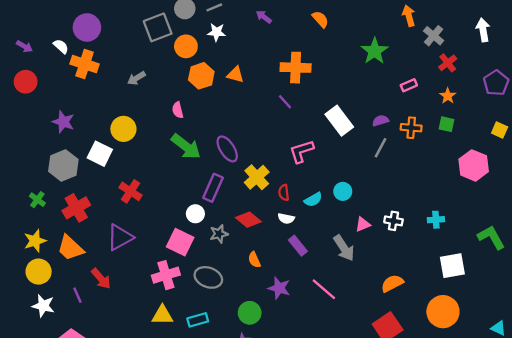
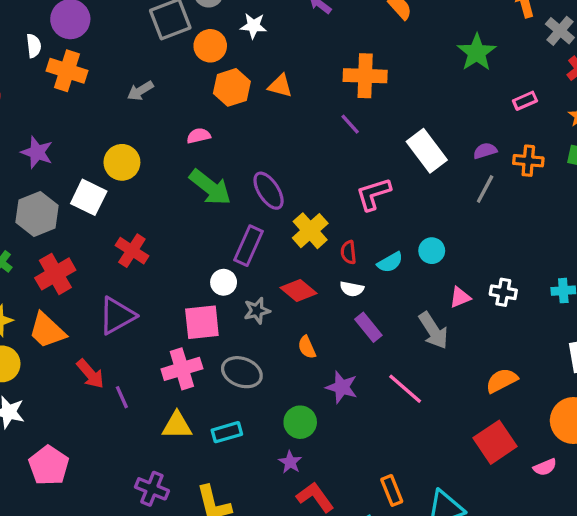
white semicircle: (61, 46) -> (34, 46), turned 42
pink semicircle: (178, 110) -> (199, 136), turned 91
pink square: (180, 242) -> (202, 322), turned -32
purple line: (77, 295) -> (122, 397), moved

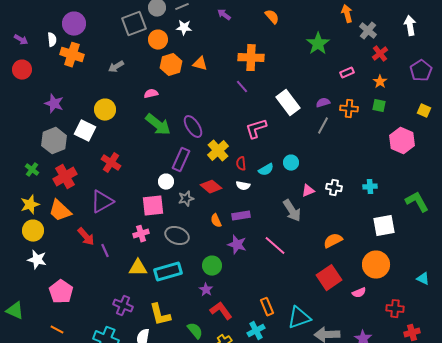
purple rectangle: (368, 327) -> (241, 216), moved, turned -60
pink cross: (182, 369) -> (141, 234), size x0.7
cyan rectangle: (227, 432) -> (168, 272), size x1.5

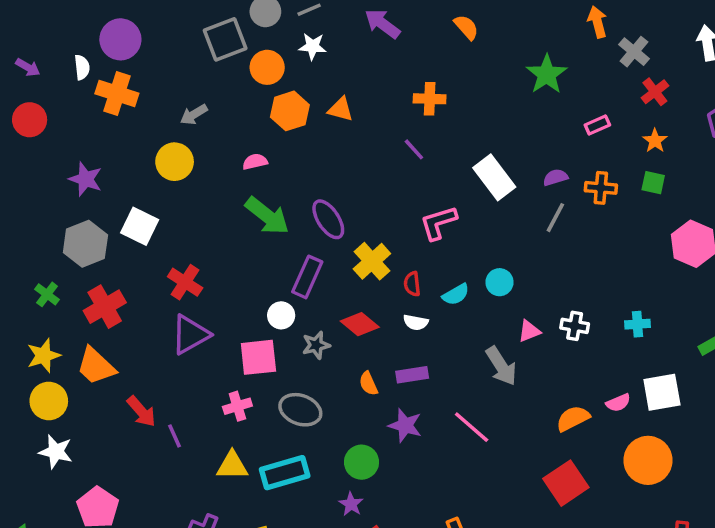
purple arrow: (224, 15) -> (382, 24), size x1.5
orange cross: (251, 58) -> (430, 99), size x0.7
yellow circle: (105, 110) -> (175, 162), moved
purple triangle: (102, 202) -> (190, 335), moved
pink semicircle: (359, 293) -> (618, 403), moved

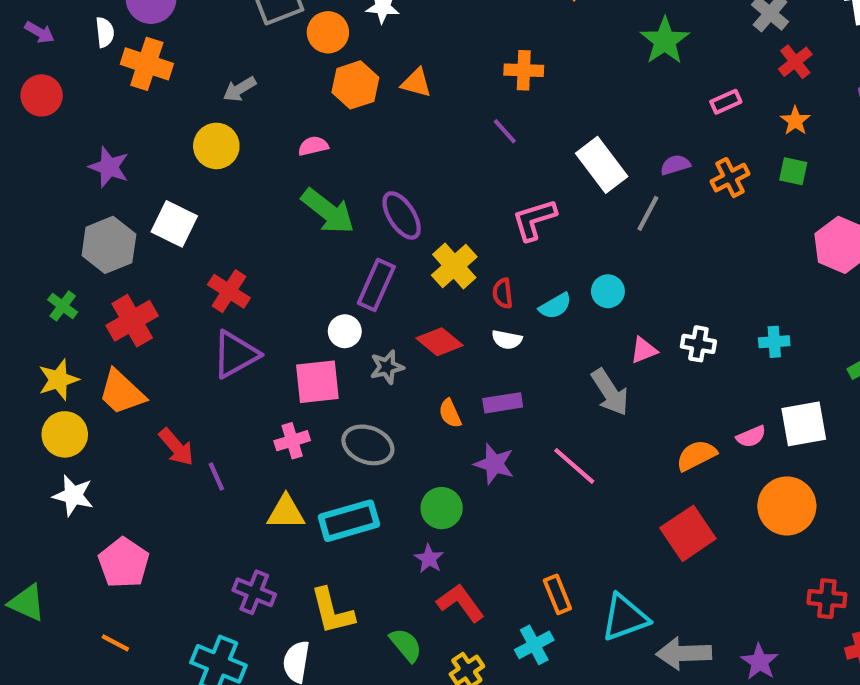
orange cross: (601, 188) -> (730, 178), turned -32
gray line: (555, 218) -> (648, 213), moved

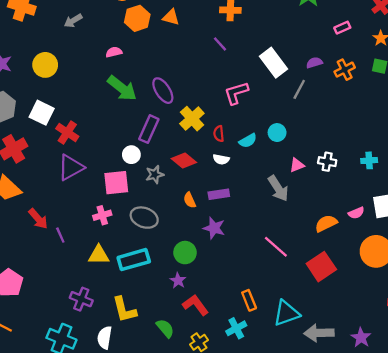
yellow circle: (216, 146) -> (45, 65), moved
white square: (174, 224) -> (42, 113), moved
pink line: (574, 466) -> (276, 247), moved

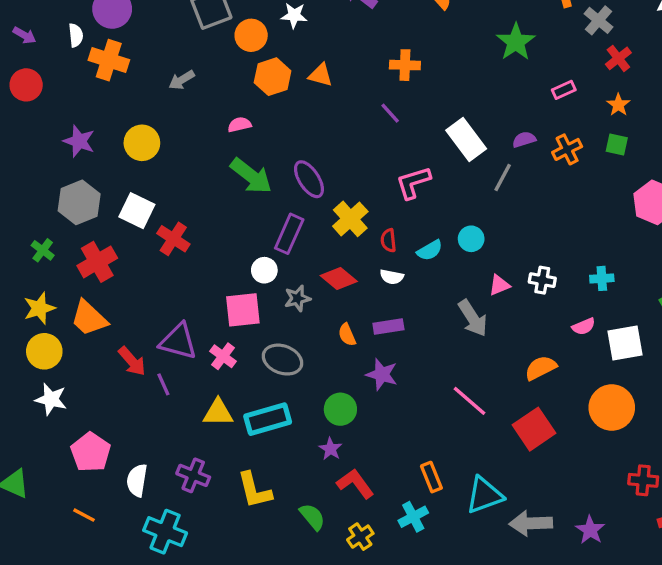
purple triangle: (71, 167) -> (178, 341), moved, turned 44
pink semicircle: (356, 213) -> (584, 326), moved
pink cross: (102, 215) -> (223, 356), turned -36
white semicircle: (105, 338) -> (137, 480), moved

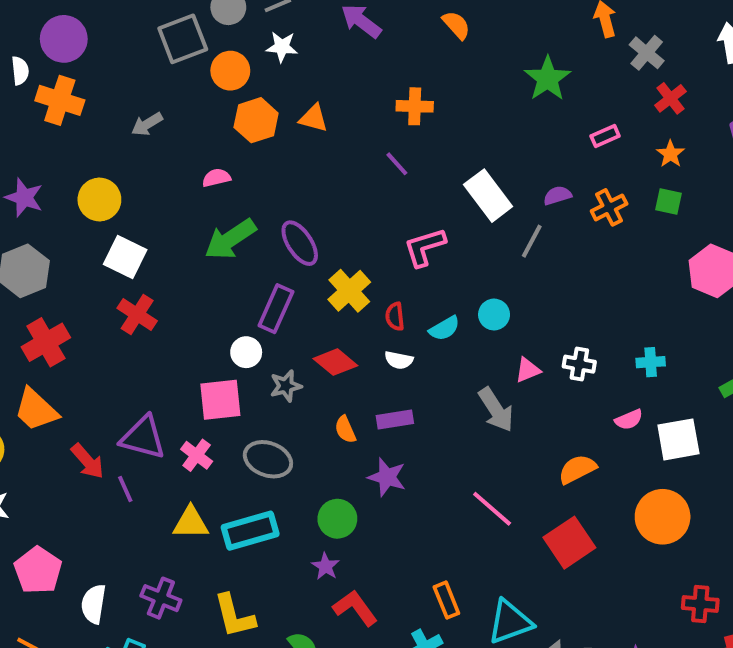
green arrow: (251, 176) -> (230, 239), turned 108
white square: (137, 211) -> (125, 257), moved

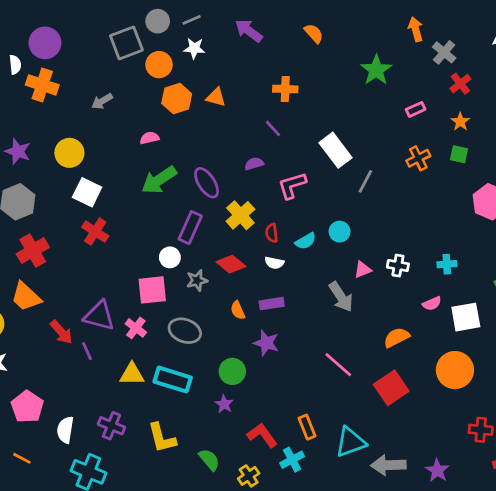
purple semicircle: (557, 196) -> (254, 164), moved
cyan rectangle: (250, 531) -> (173, 380), turned 33
red L-shape: (355, 608) -> (262, 435), moved

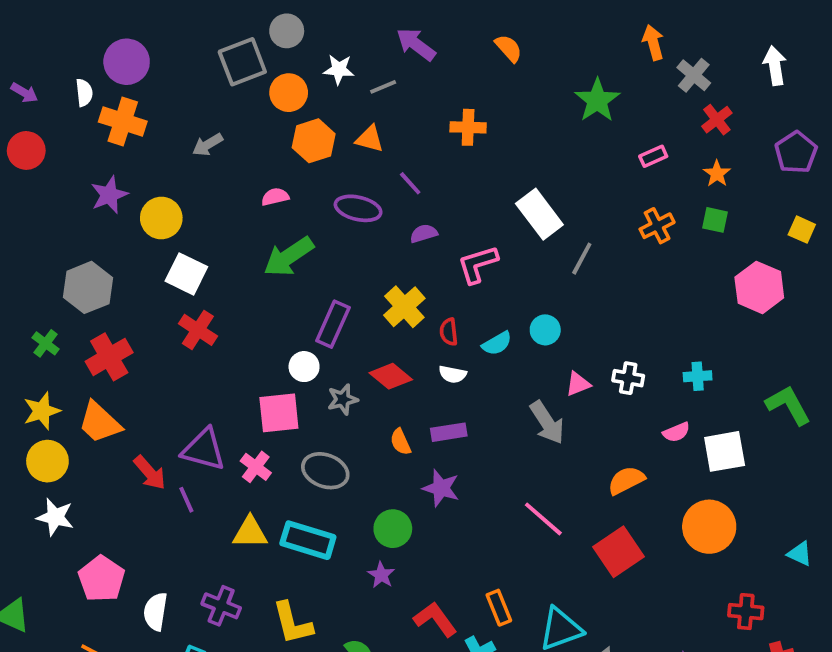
gray line: (192, 20) -> (383, 87), moved
purple line: (273, 128) -> (410, 183), moved
purple star: (18, 151) -> (109, 195), moved, turned 30
purple ellipse: (207, 183) -> (358, 208), moved, turned -44

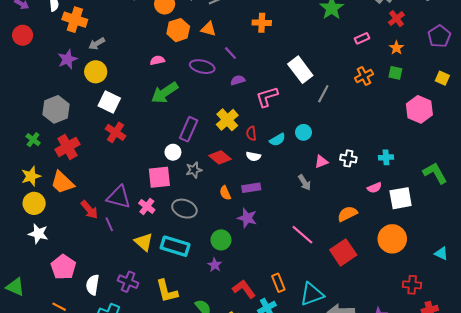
gray arrow: (208, 145) -> (97, 44), moved
gray arrow: (547, 422) -> (305, 182), size x0.7
yellow triangle: (250, 532) -> (144, 242), turned 42

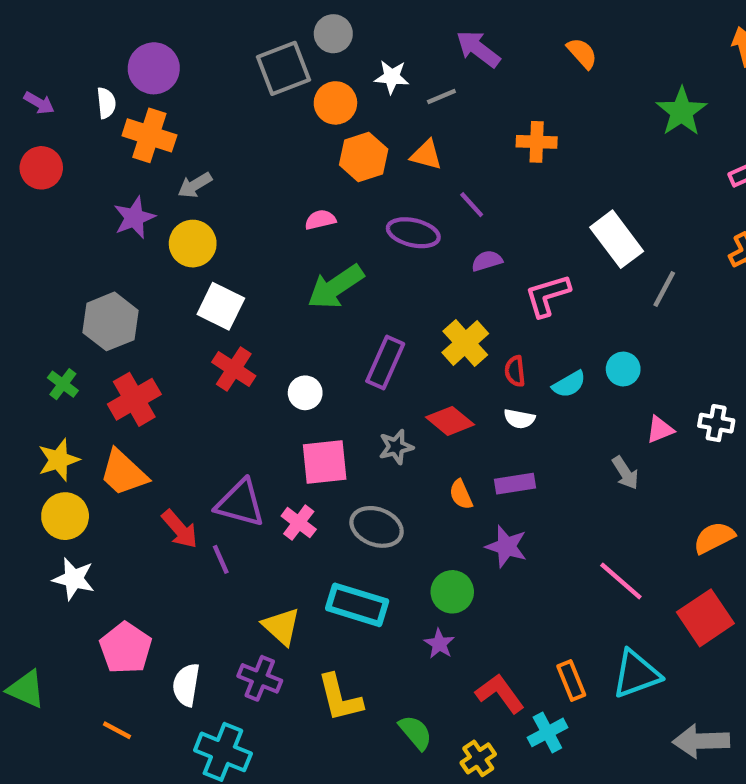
white circle: (173, 152) -> (305, 393), moved
yellow triangle: (144, 242) -> (281, 626), moved
cyan triangle: (312, 294) -> (636, 674), moved

